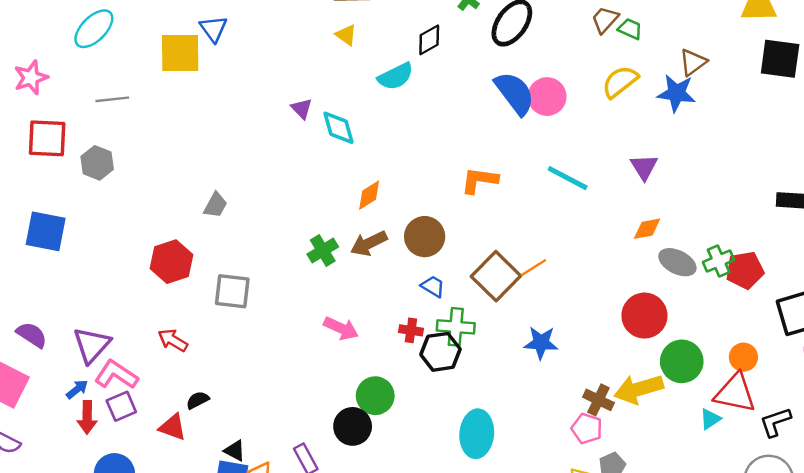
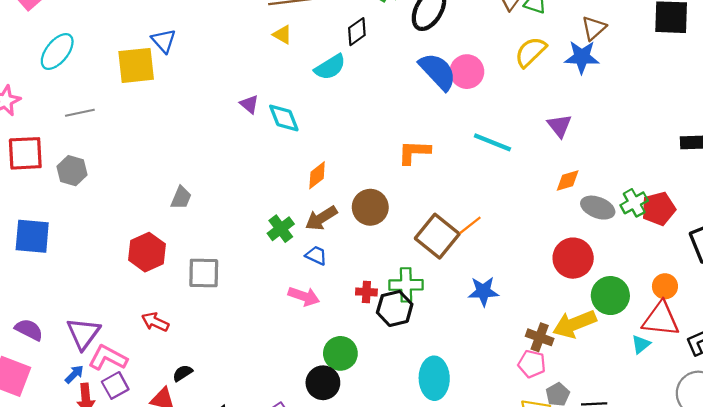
blue trapezoid: (433, 286) -> (316, 255), moved

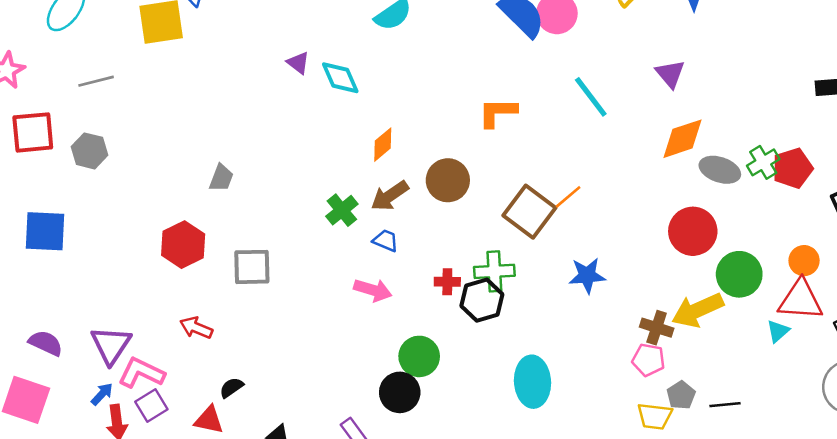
cyan line: (492, 142) -> (591, 97), turned 33
orange diamond: (568, 180) -> (683, 139), size x1.5

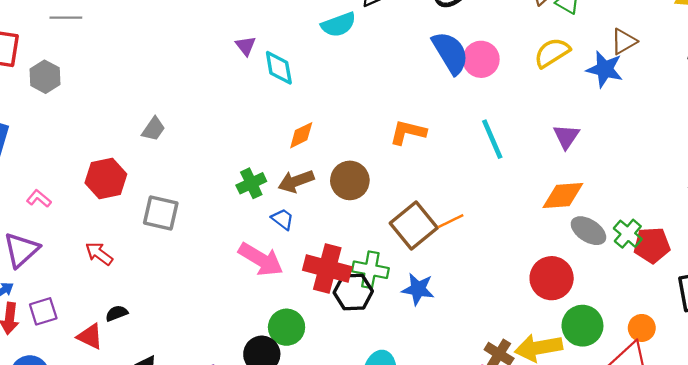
green cross: (763, 162) -> (628, 234), turned -32
blue star: (587, 275) -> (418, 289), moved
red cross: (447, 282) -> (327, 268), size x2.0
pink arrow: (373, 290) -> (261, 259), size x1.4
pink L-shape: (141, 373) -> (39, 199), moved, size x0.6

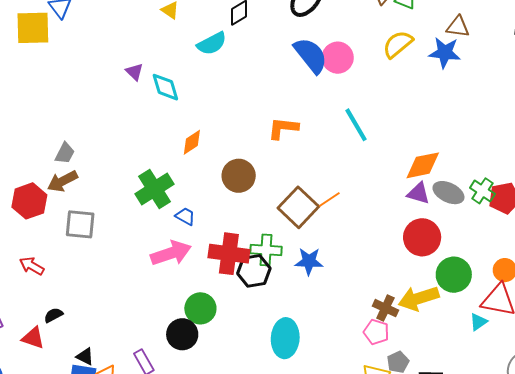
brown triangle: (624, 41) -> (458, 27), turned 45
purple triangle: (566, 136) -> (418, 193), moved, turned -40
brown arrow: (296, 181) -> (63, 181), moved
green cross: (251, 183) -> (154, 189), size x1.5
pink arrow: (261, 259) -> (171, 253), turned -42

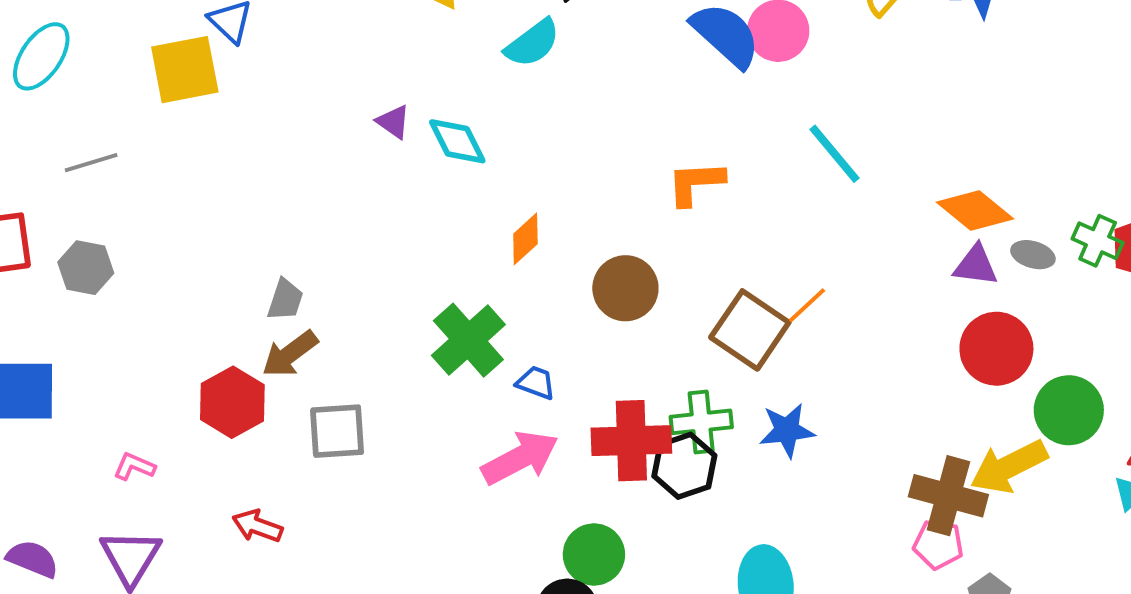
orange diamond: (423, 165) -> (975, 211), turned 60
gray ellipse: (448, 193) -> (1033, 255), size x0.7
brown cross: (385, 308) -> (948, 496), size x1.5

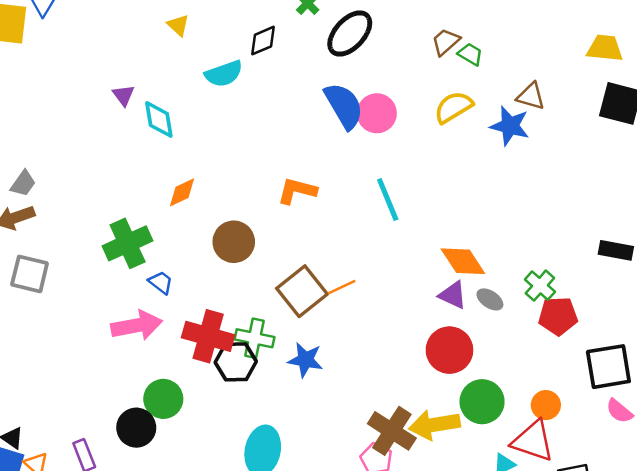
green cross: (1098, 241) -> (540, 286), moved

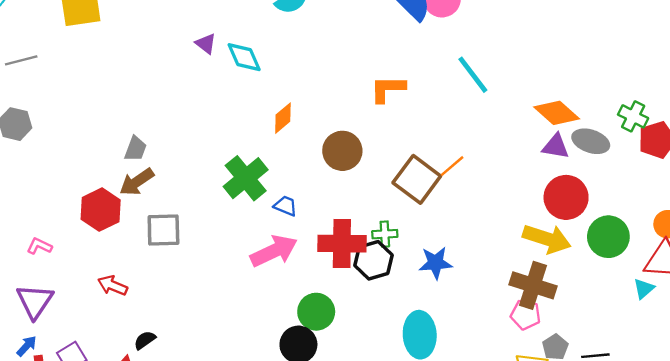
gray ellipse: (490, 299) -> (591, 141), size x1.4
green cross: (254, 338) -> (385, 234), size x0.7
blue star: (305, 360) -> (435, 263), moved
yellow arrow: (434, 425) -> (547, 239), moved, turned -138

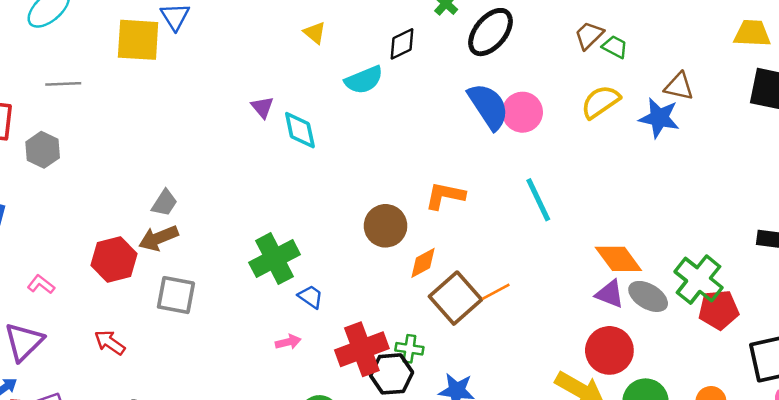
green cross: (633, 116) -> (699, 280), size x1.5
orange diamond: (283, 118) -> (423, 263), moved
brown circle: (342, 151) -> (386, 226), moved
red cross: (342, 244) -> (362, 349), turned -33
pink arrow: (274, 251) -> (288, 342), size x0.5

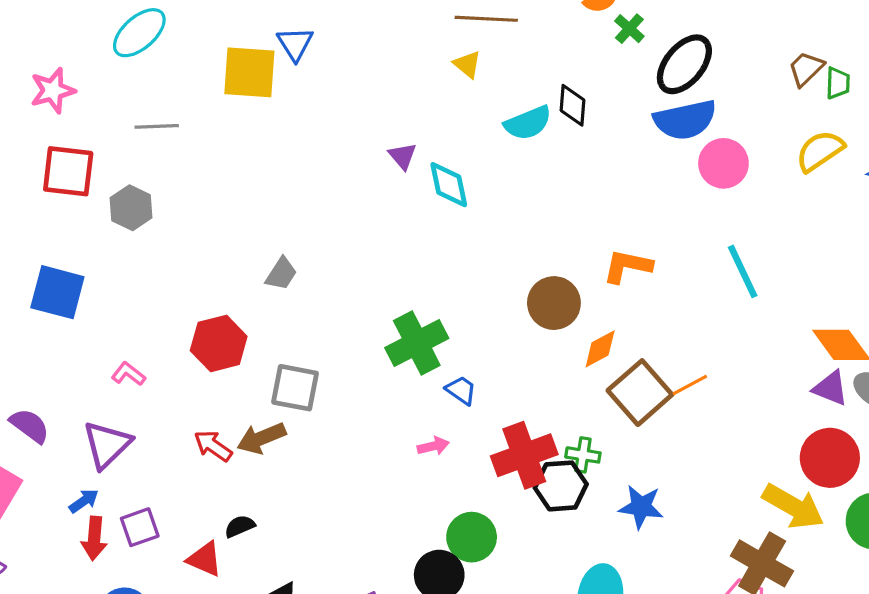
black diamond: (402, 44) -> (572, 105), moved, turned -60
green trapezoid: (615, 47) -> (838, 83), turned 64
blue semicircle: (488, 106) -> (685, 120), moved, turned 111
brown arrow: (158, 238) -> (261, 438), moved

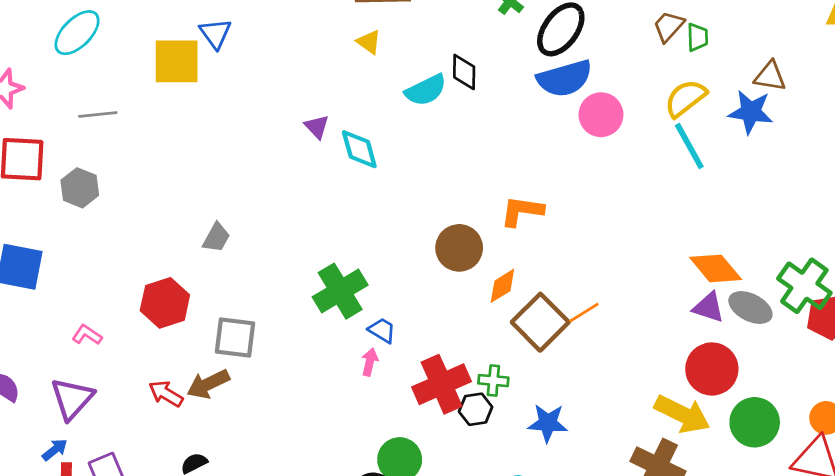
cyan line: (743, 271) -> (689, 146), moved
pink arrow: (433, 446) -> (370, 362), moved, turned -60
black hexagon: (561, 486) -> (476, 409), size x0.7

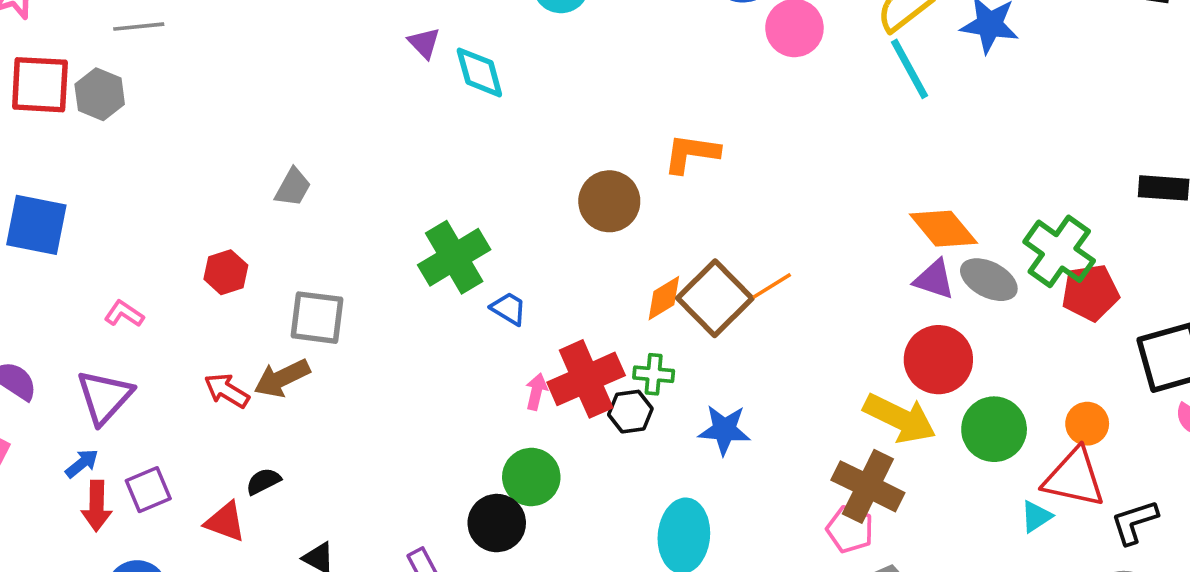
gray hexagon: (80, 188) -> (100, 94), moved
orange diamond: (502, 286) -> (664, 298), moved
red hexagon: (165, 303) -> (226, 272), size x0.7
pink arrow: (370, 362) -> (536, 392), moved

